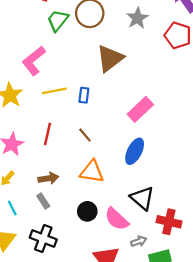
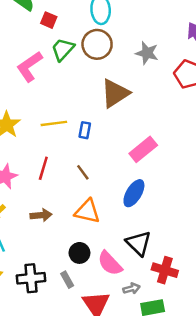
gray star: (137, 18) -> (147, 53), turned -30
pink L-shape: (34, 61) -> (30, 67), moved
gray rectangle: (43, 201) -> (67, 280), moved
black cross: (43, 239) -> (31, 278), turned -30

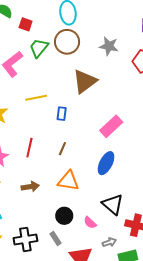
yellow line: (54, 123) -> (36, 98), moved
brown line: (83, 172) -> (62, 149), turned 64
pink semicircle: (110, 263) -> (90, 223), size x0.6

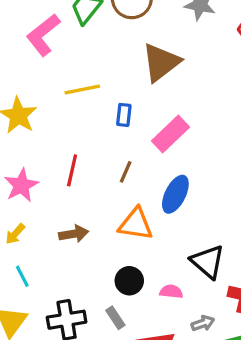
pink rectangle: (111, 126) -> (170, 134), moved
blue ellipse: (106, 163) -> (175, 194), moved
pink semicircle: (90, 223) -> (171, 292), turned 144

